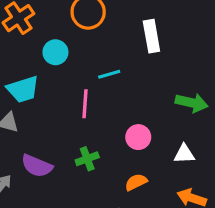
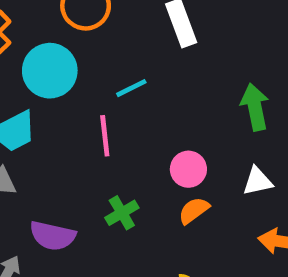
cyan circle: (55, 52) -> (50, 71), size x1.5
green arrow: (192, 103) -> (255, 107), turned -104
orange semicircle: (136, 182) -> (194, 210), moved

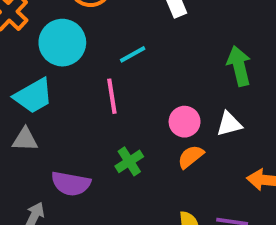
white triangle: (258, 181) -> (229, 124), moved

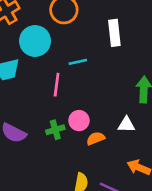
pink circle: (185, 122) -> (79, 121), moved

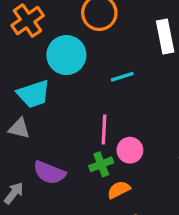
pink line: (57, 85) -> (104, 129), moved
orange semicircle: (96, 138) -> (119, 190), moved

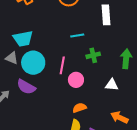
cyan circle: (66, 55) -> (33, 63), moved
green cross: (101, 164) -> (93, 55), moved
orange semicircle: (119, 190) -> (79, 108), moved

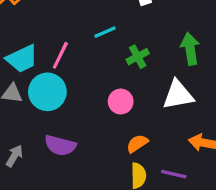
pink line: (62, 65) -> (60, 55), moved, turned 30
white triangle: (112, 85) -> (178, 95), size x1.5
purple semicircle: (26, 87) -> (60, 145), moved

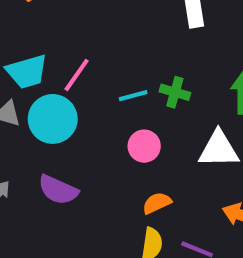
cyan line: (105, 32) -> (133, 96), moved
green cross: (138, 57) -> (175, 92), turned 35

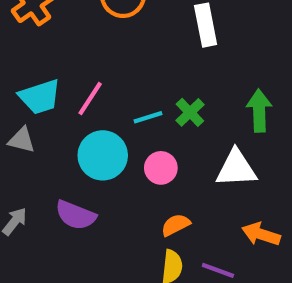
green cross: (175, 92) -> (190, 112), turned 32
cyan circle: (53, 119) -> (103, 155), moved

